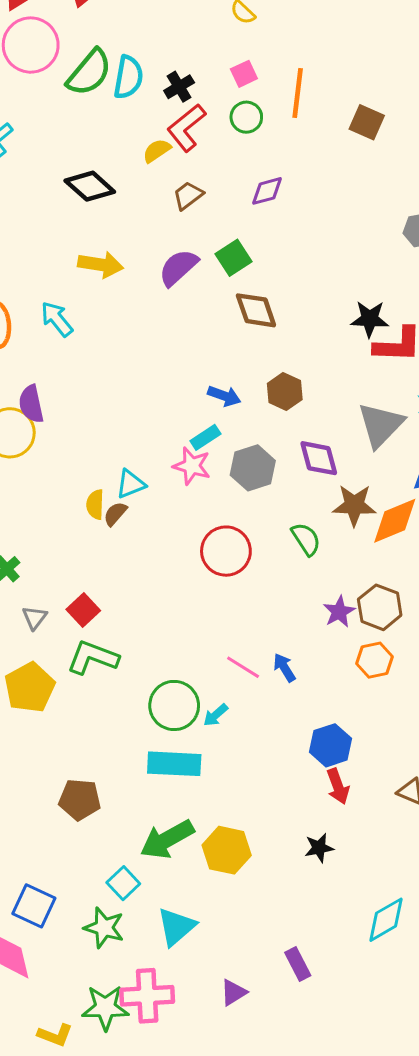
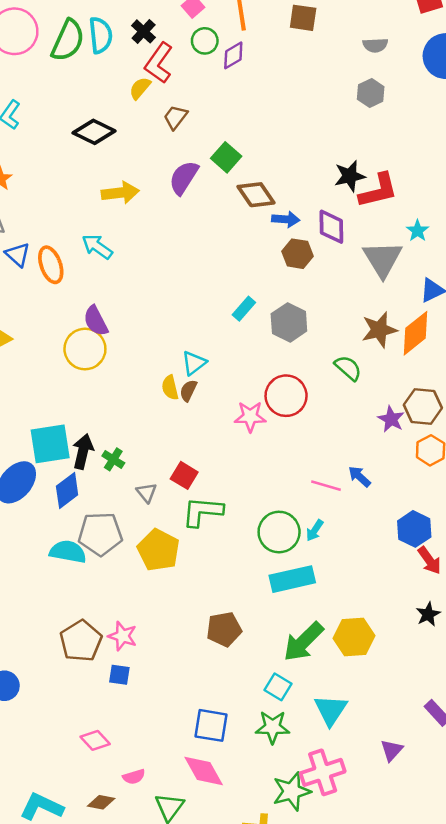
purple diamond: (267, 191) -> (233, 55), moved
blue arrow: (224, 396) -> (286, 219), moved
purple diamond: (319, 458) -> (331, 227), moved, turned 30
pink star: (192, 466) -> (250, 417), moved

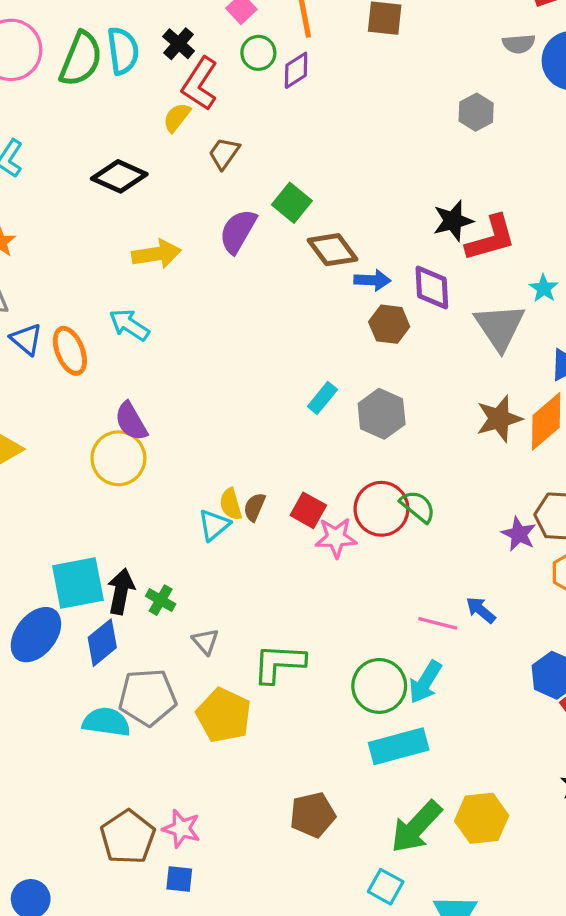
gray semicircle: (375, 45) -> (519, 44), moved
cyan triangle: (194, 363) -> (214, 525), moved
green semicircle: (348, 368) -> (418, 506), moved
red square: (184, 475) -> (308, 510), moved
cyan arrow: (315, 530) -> (425, 682), size x1.5

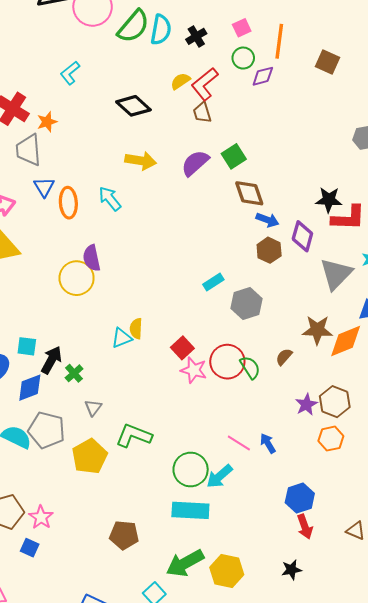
red L-shape: (200, 84) -> (205, 84), moved
brown trapezoid: (224, 153) -> (202, 113), turned -70
brown semicircle: (254, 507) -> (284, 357), moved
cyan square: (78, 583) -> (27, 346), size x0.6

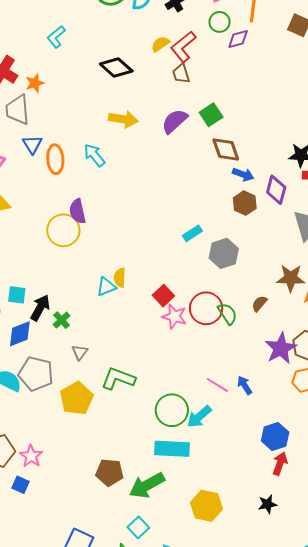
purple star: (306, 404) -> (281, 348), size x1.5
red arrow: (305, 527) -> (280, 464), turned -140
green arrow: (185, 563) -> (147, 485), moved

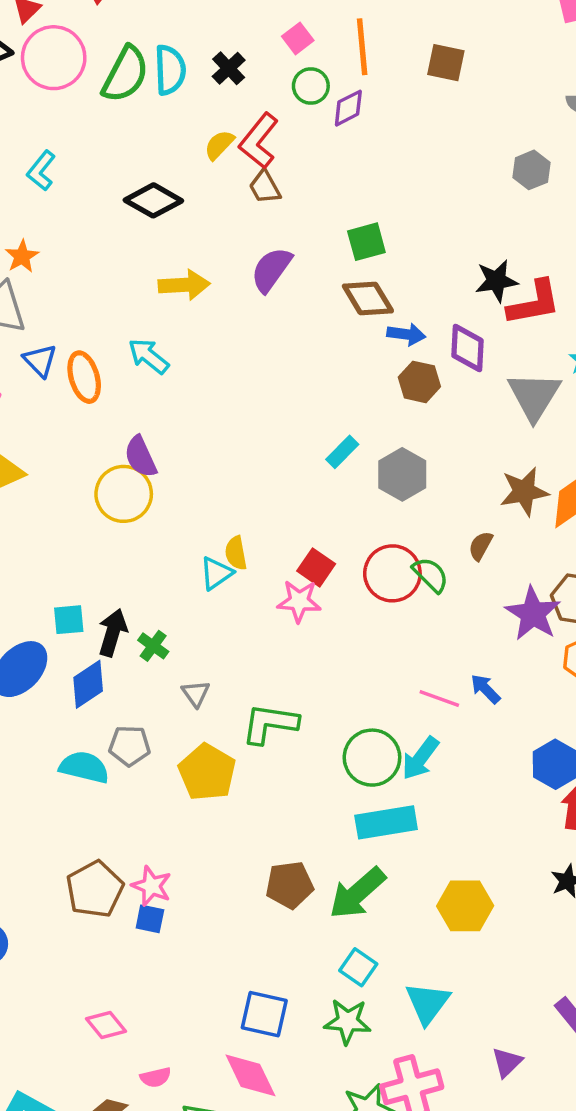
green square: (211, 115) -> (366, 242), moved, turned 30
pink star: (174, 317) -> (299, 601), moved
gray pentagon: (36, 374) -> (130, 746), size x0.7
blue square: (21, 485) -> (150, 919), moved

